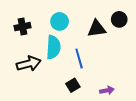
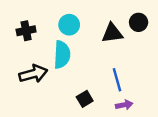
blue line: (79, 58) -> (117, 80), moved

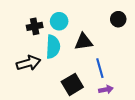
black cross: (26, 31) -> (35, 26), moved
black triangle: (112, 33) -> (84, 42), moved
black square: (85, 99) -> (72, 84), size x1.5

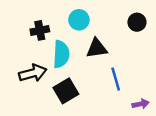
cyan circle: (59, 21) -> (79, 20), moved
black square: (72, 84) -> (66, 91), moved
purple arrow: (106, 90) -> (141, 104), moved

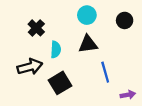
cyan circle: (79, 20) -> (87, 15), moved
black cross: (40, 30) -> (36, 28), turned -35
cyan semicircle: (61, 54) -> (56, 50), size x0.7

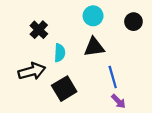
purple arrow: (128, 95) -> (118, 101), moved, turned 56

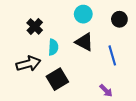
black triangle: (94, 47) -> (84, 42), turned 36
blue line: (113, 77) -> (112, 55), moved

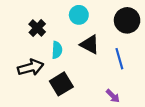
cyan circle: (83, 14) -> (79, 15), moved
black circle: (119, 19) -> (127, 20), size x1.5

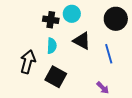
black cross: (37, 28) -> (51, 20), moved, turned -35
black arrow: (31, 67) -> (28, 62), turned -60
black square: (61, 84) -> (56, 77), turned -30

